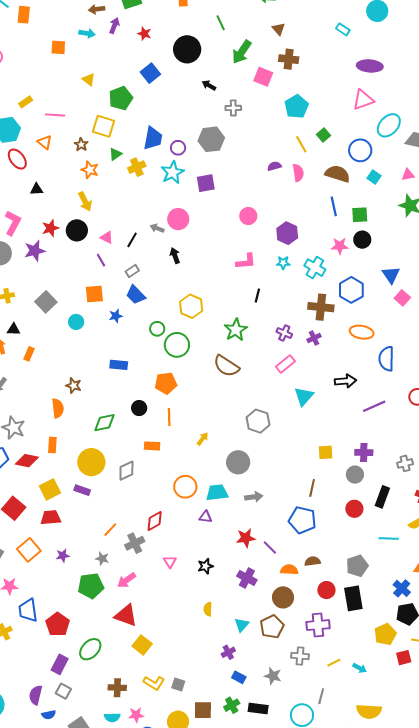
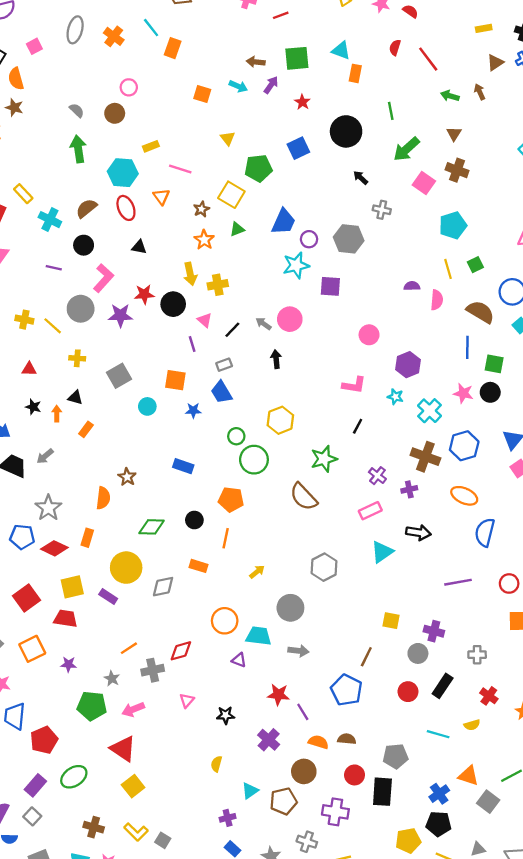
yellow cross: (137, 167) -> (218, 285), moved
black arrow: (345, 381) -> (418, 532), moved

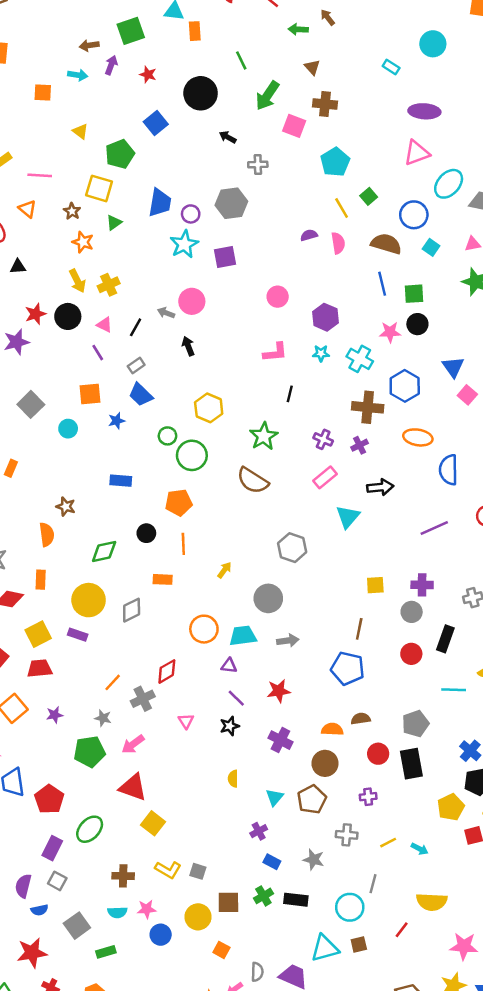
purple line: (303, 712) -> (236, 698), moved
purple cross: (335, 812) -> (368, 797), size x0.6

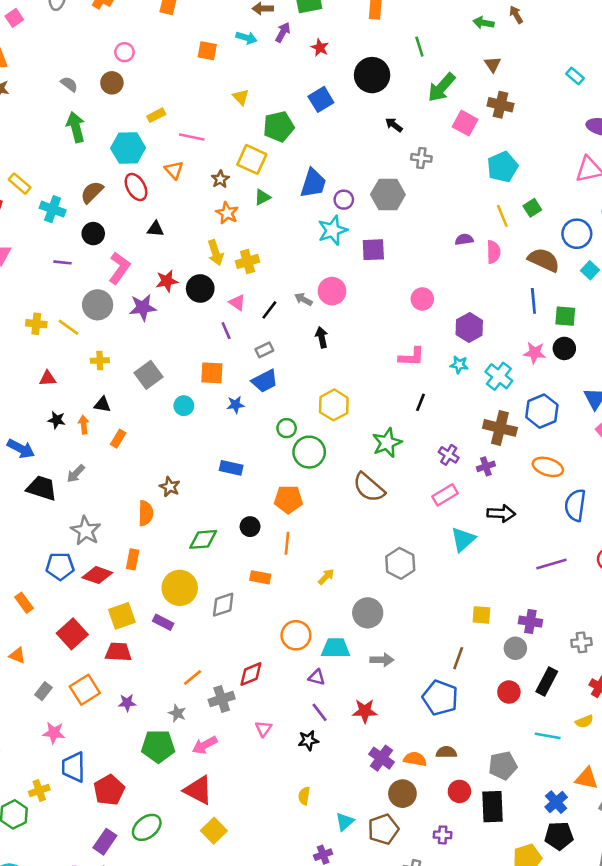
blue trapezoid: (141, 395) -> (265, 381), turned -80
purple cross: (280, 740) -> (382, 758), moved

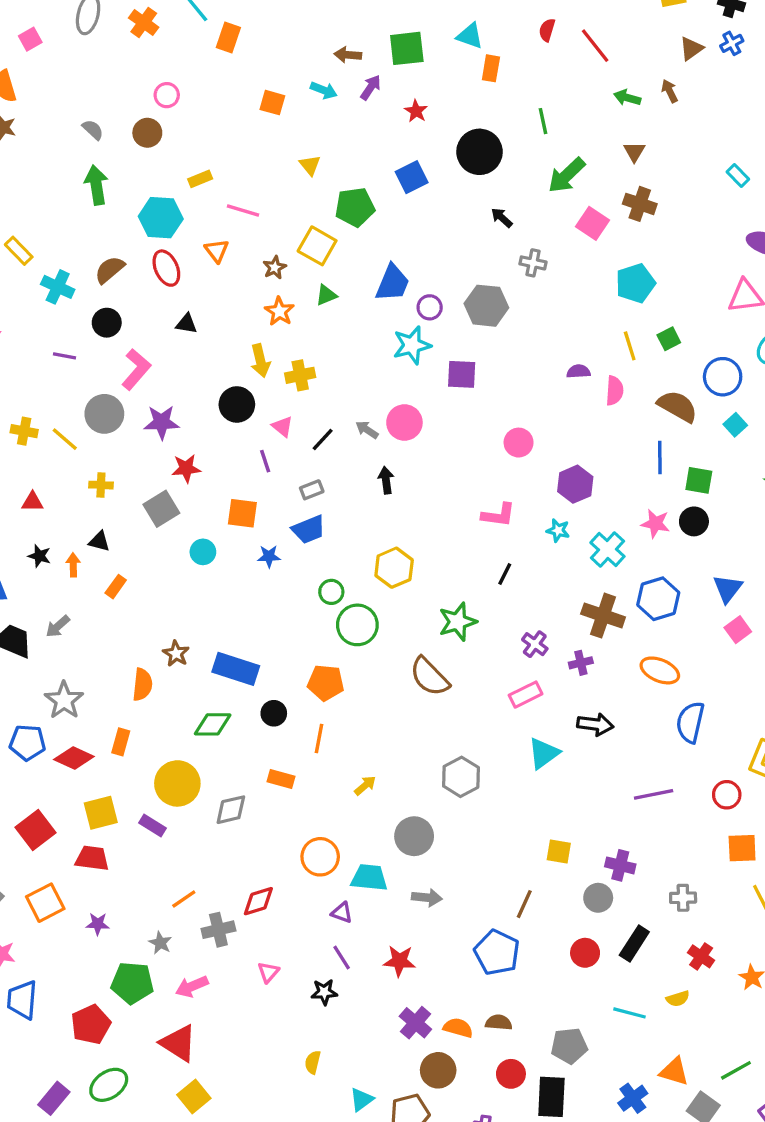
red star: (167, 281) -> (186, 468), moved
blue rectangle: (231, 468) -> (236, 669), moved, size x1.5
red pentagon: (109, 790) -> (91, 1025), moved

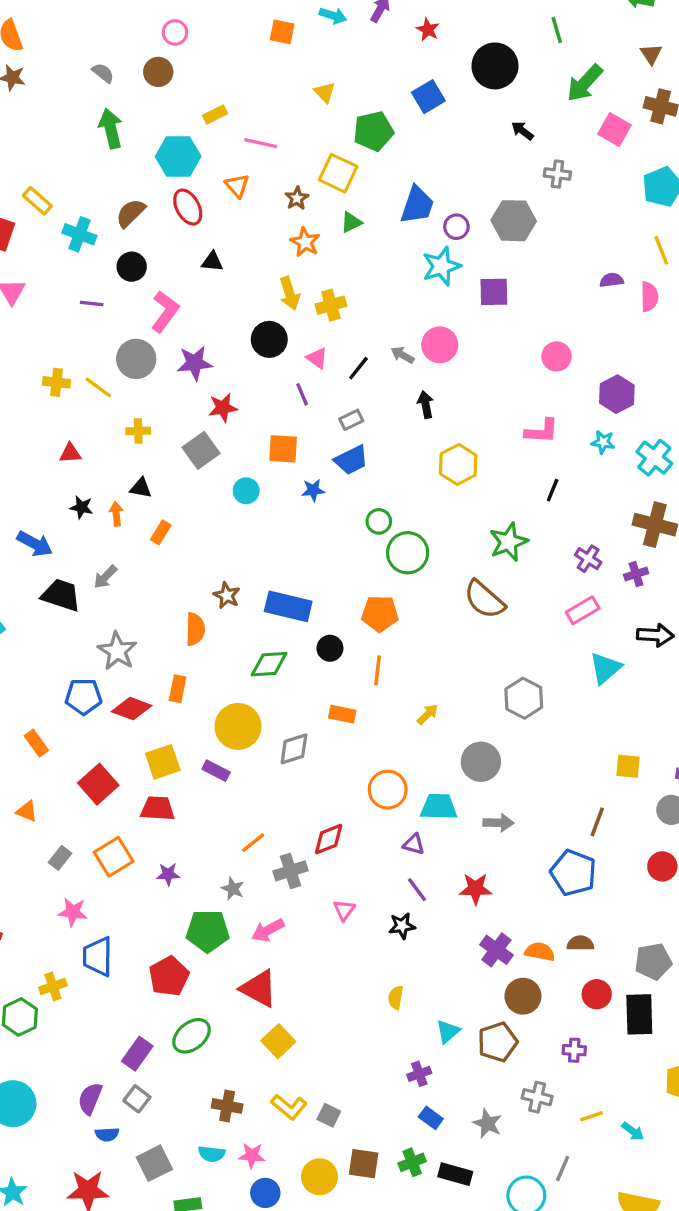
yellow hexagon: (394, 568) -> (458, 464), moved

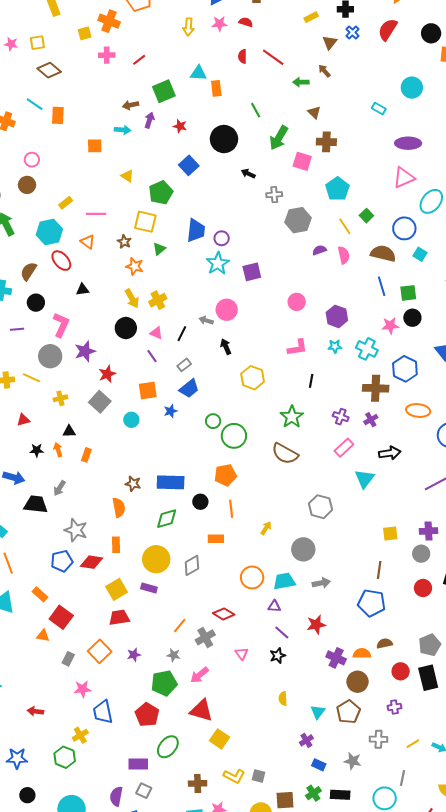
gray hexagon: (514, 221) -> (298, 220), moved
red square: (98, 784) -> (61, 617), moved
red diamond: (329, 839) -> (224, 614), turned 65
purple rectangle: (137, 1054) -> (138, 764), turned 66

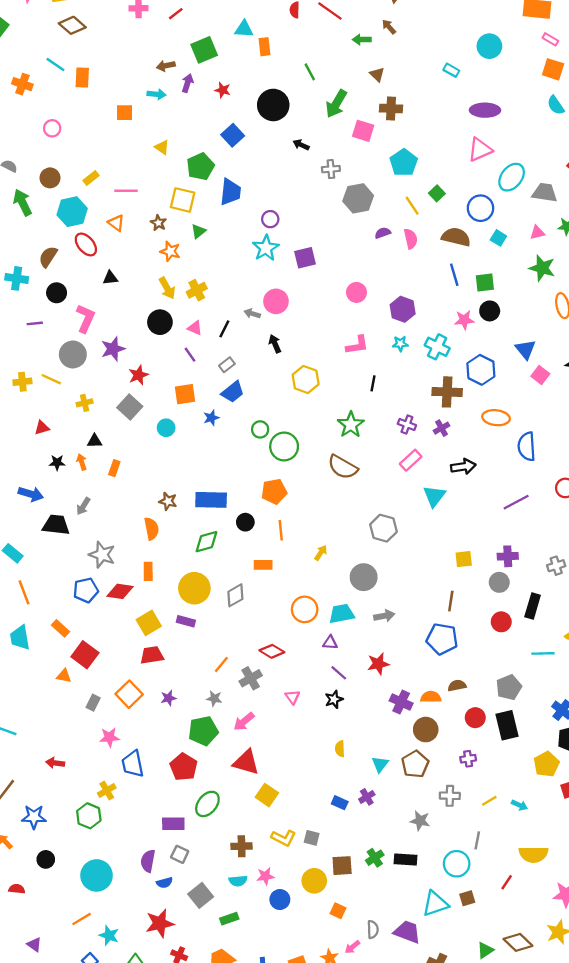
brown circle: (27, 185) -> (50, 178), moved
blue trapezoid: (196, 230) -> (230, 192), moved
blue rectangle: (319, 765) -> (340, 803), moved

